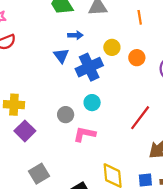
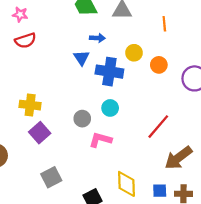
blue cross: (89, 67) -> (109, 72), turned 30

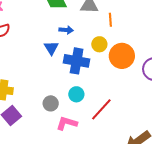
orange line: (164, 24) -> (110, 20), moved
orange circle: (159, 65) -> (122, 56), size x1.6
red line: (158, 127) -> (101, 109), moved

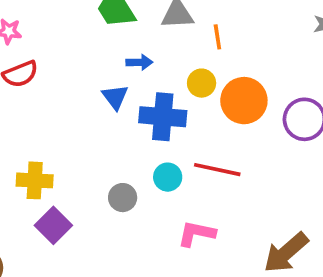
red line: (101, 109) -> (217, 170), moved, turned 65
pink L-shape: (67, 123) -> (196, 234), moved

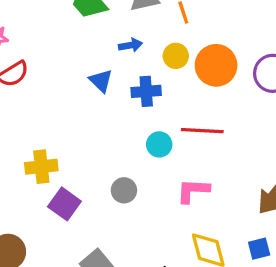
blue arrow: (139, 62) -> (130, 45), moved
blue cross: (163, 117) -> (146, 91), size x0.7
gray circle: (123, 198) -> (124, 190), moved

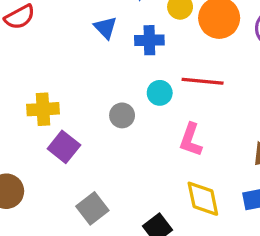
gray circle: (124, 190) -> (122, 115), moved
pink L-shape: (193, 191) -> (191, 140), turned -76

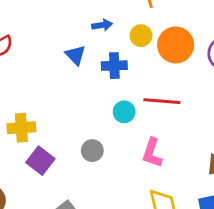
gray circle: (122, 115) -> (92, 151), moved

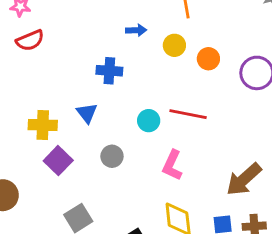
orange circle: (176, 45) -> (208, 59), size x0.6
blue triangle: (75, 55) -> (87, 113), moved
blue cross: (114, 66) -> (109, 71), moved

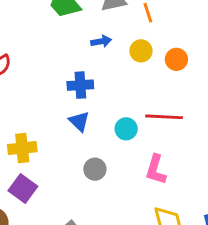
blue triangle: (87, 113) -> (79, 121), moved
purple square: (58, 161) -> (23, 188), moved

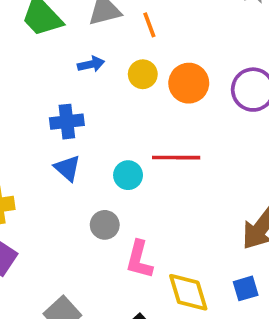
orange circle: (176, 59) -> (189, 83), size x1.4
gray circle: (95, 169) -> (105, 225), moved
pink L-shape: (156, 170) -> (139, 260), moved

